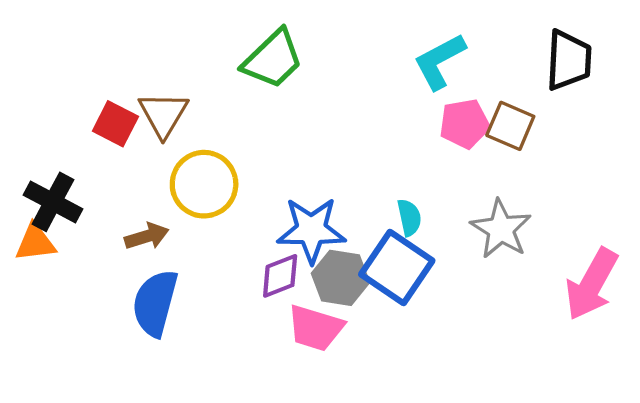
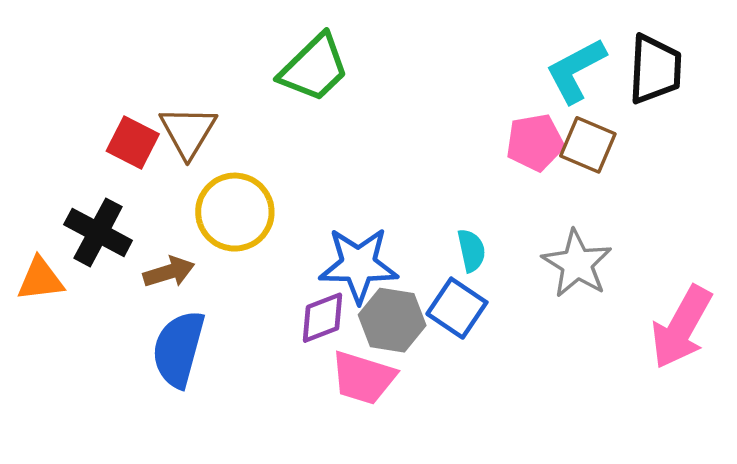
cyan L-shape: (439, 61) -> (576, 70), moved
black cross: (53, 202) -> (98, 232), moved
blue square: (397, 268) -> (457, 308), size x0.7

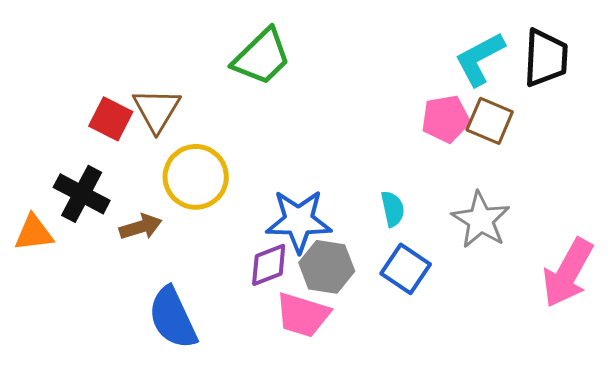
blue square: (457, 308) -> (406, 269), moved
blue semicircle: (178, 349) -> (173, 318), moved, turned -40

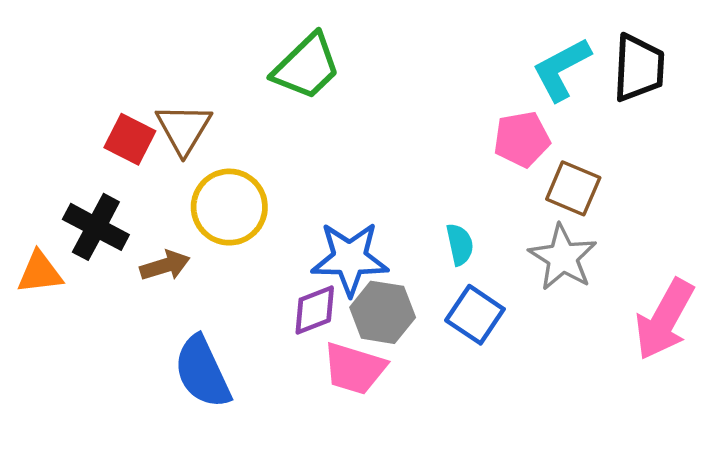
brown square: (490, 121) -> (573, 188), moved

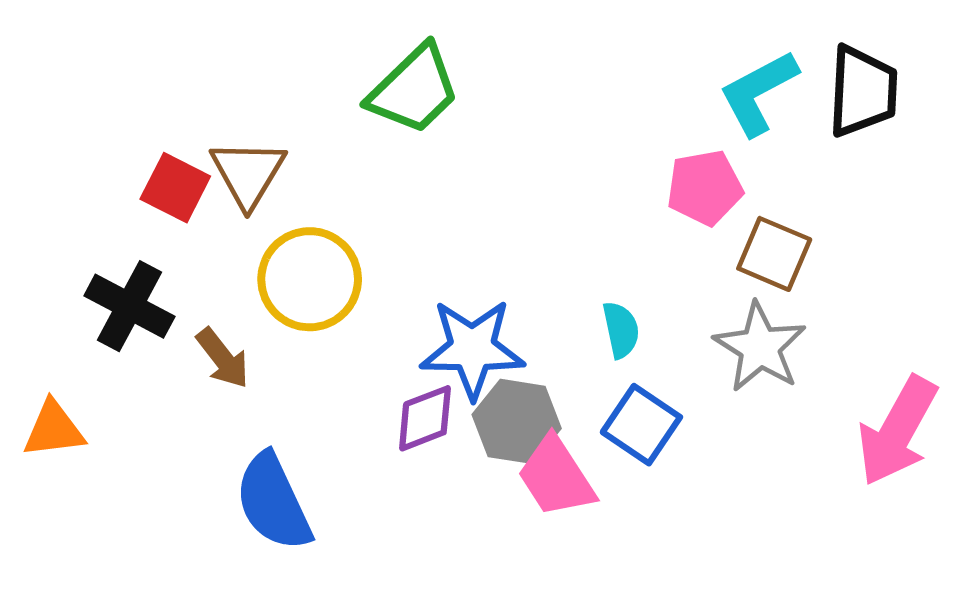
brown arrow: (165, 266) -> (223, 358), turned 69
orange triangle: (40, 273) -> (54, 429), moved
pink trapezoid: (354, 368) -> (556, 477), moved, turned 40

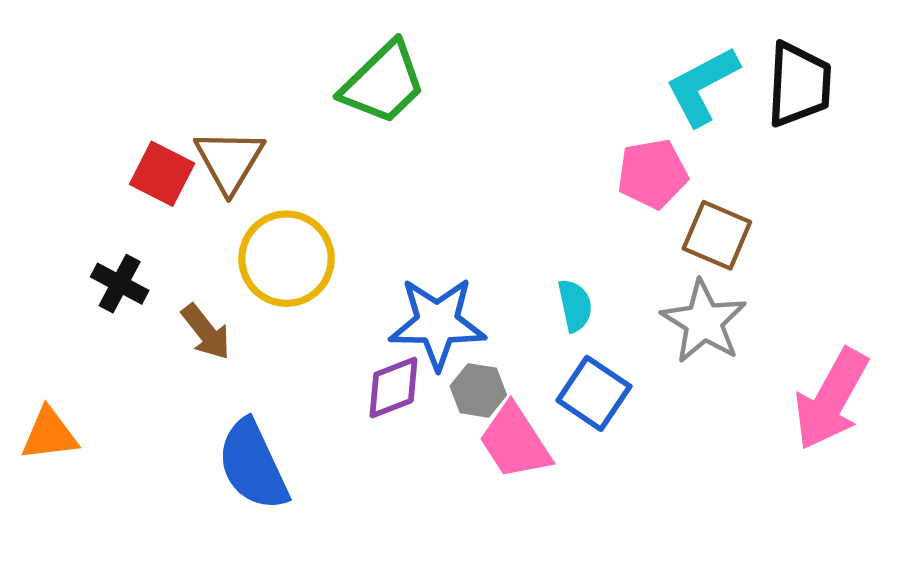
black cross: (129, 306) -> (120, 284), size x0.7
gray hexagon: (517, 421) -> (478, 390), size x0.7
orange triangle: (54, 429) -> (49, 434), moved

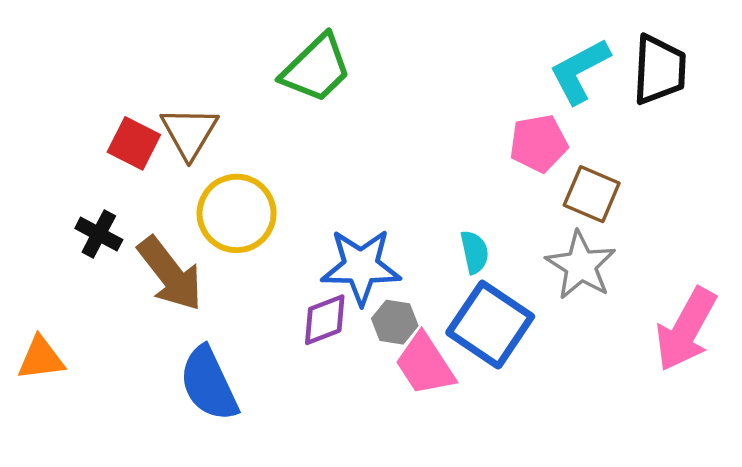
brown arrow: (206, 332) -> (170, 274), size x1.6
blue square: (594, 393) -> (490, 325), size x1.4

